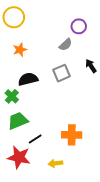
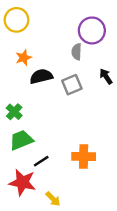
purple circle: (79, 26) -> (92, 30), size x1.5
gray semicircle: (66, 45) -> (77, 52), turned 136
black semicircle: (28, 79) -> (41, 76), moved
yellow arrow: (55, 163) -> (53, 199), moved, turned -128

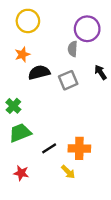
yellow circle: (16, 20) -> (28, 21), moved
black line: (41, 161) -> (49, 148), moved
red star: (22, 182) -> (21, 173), size x0.6
yellow arrow: (53, 199) -> (68, 172), moved

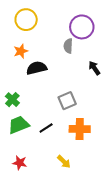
gray square: (68, 80) -> (67, 101), moved
black line: (49, 148) -> (46, 128), moved
orange cross: (79, 148) -> (80, 129), moved

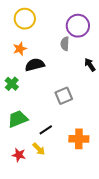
green cross: (12, 100) -> (12, 84), moved
black line: (46, 128) -> (46, 130), moved
orange cross: (80, 129) -> (79, 139), moved
yellow arrow: (64, 162) -> (39, 149), moved

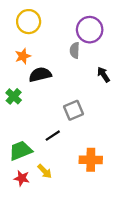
green trapezoid: (18, 119) -> (21, 151), moved
black line: (46, 130) -> (53, 136), moved

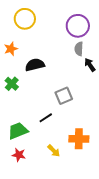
gray semicircle: (75, 50) -> (79, 49), moved
orange star: (23, 56) -> (11, 49), moved
yellow arrow: (45, 171) -> (54, 151), moved

